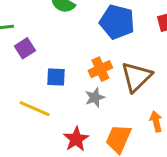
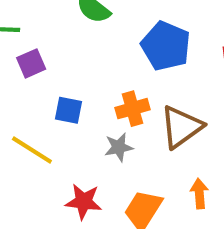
red star: (76, 139) -> (84, 202), turned 30

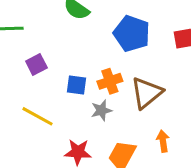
purple square: (31, 63) -> (36, 65), moved
blue square: (69, 110) -> (76, 85), moved

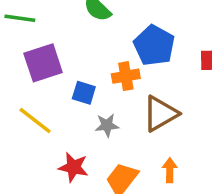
purple square: (36, 65) -> (43, 63), size x1.6
orange cross: (110, 81) -> (126, 76), moved

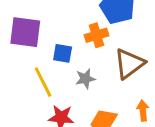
purple square: (43, 63) -> (25, 32), turned 32
yellow line: (35, 120) -> (43, 82), moved, turned 32

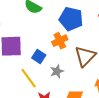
blue square: (63, 53) -> (39, 57), turned 32

